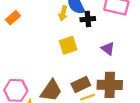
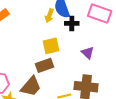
brown rectangle: (81, 84) -> (45, 65), moved

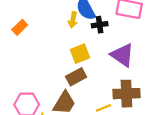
purple triangle: (88, 53) -> (122, 55), size x1.6

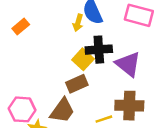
black cross: (100, 25) -> (99, 50), moved, size x1.5
yellow square: (80, 54) -> (83, 59), turned -30

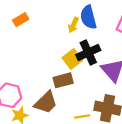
black cross: (99, 50) -> (88, 53), turned -30

